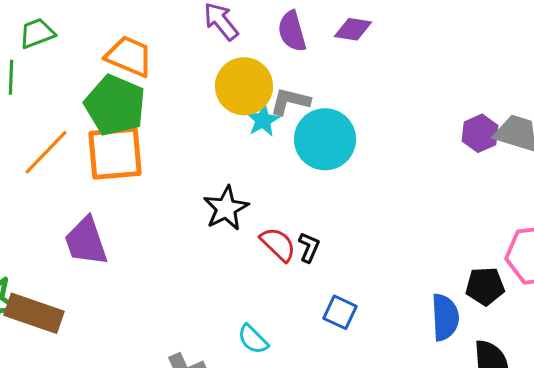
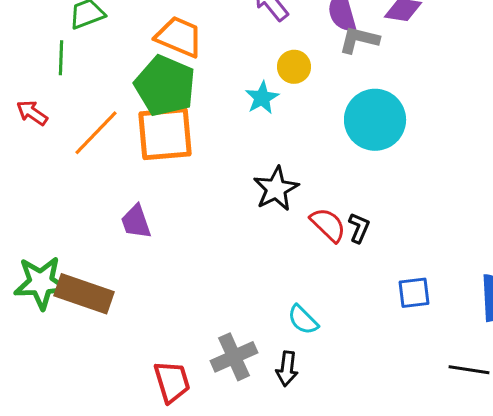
yellow circle: (244, 86) -> (294, 67), size x0.6
gray L-shape: (290, 101) -> (359, 40), moved
cyan star: (263, 120) -> (262, 98), moved
purple trapezoid: (86, 241) -> (136, 222), size x0.7
blue square: (340, 312) -> (414, 293), moved, turned -32

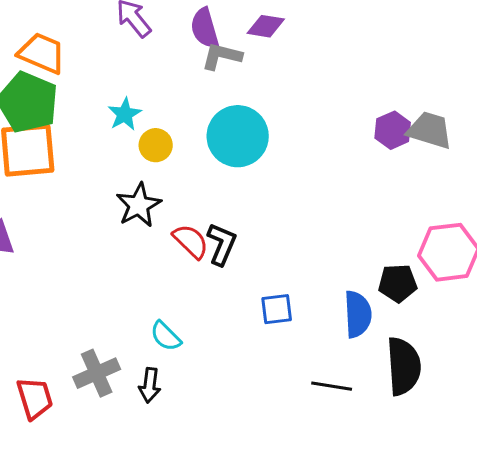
yellow circle: (294, 67) -> (156, 145), moved
black L-shape: (359, 228) -> (222, 244), size x1.4

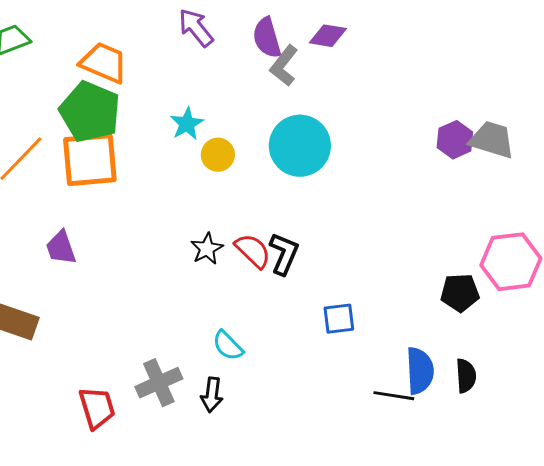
gray L-shape: (222, 56) -> (284, 66), turned -66
black star: (139, 205) -> (207, 249), moved, size x0.7
blue semicircle: (358, 314) -> (420, 371), moved
black semicircle: (404, 366) -> (466, 376), size x0.6

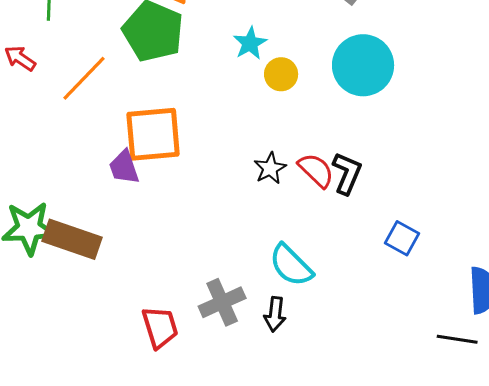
orange square: (90, 160) -> (153, 134), moved
blue square: (339, 319) -> (402, 238), turned 36
cyan semicircle: (228, 346) -> (291, 265), size x1.4
black line: (394, 396) -> (457, 339), moved

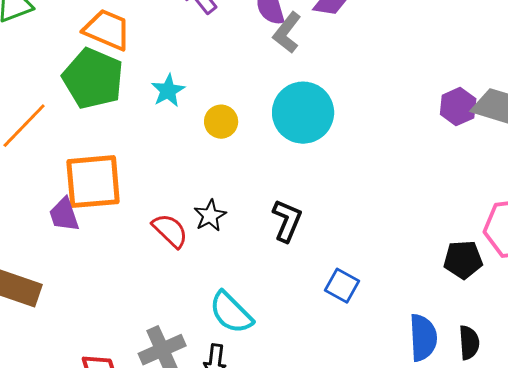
cyan star: (250, 43) -> (168, 91), moved
red semicircle: (316, 170) -> (170, 231), moved

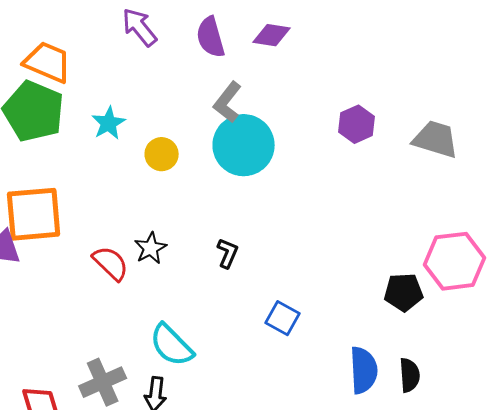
gray L-shape: (287, 33) -> (228, 102), moved
purple hexagon: (458, 107) -> (357, 124), moved
black L-shape: (287, 221) -> (228, 253), size x0.7

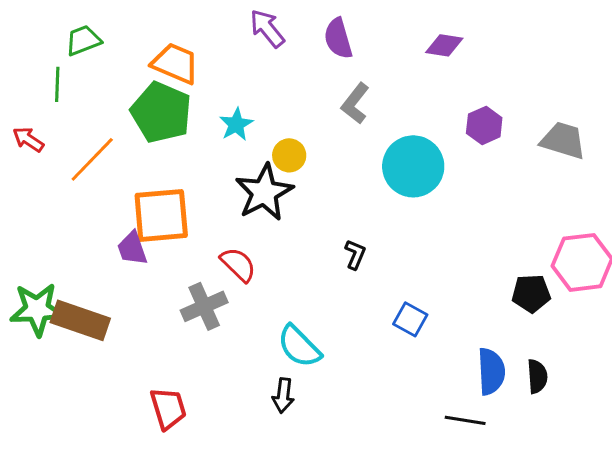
purple diamond: (272, 35) -> (444, 45), moved
cyan circle: (244, 145) -> (413, 166), moved
black star: (151, 248) -> (264, 192), moved, size x1.8
gray cross: (103, 382) -> (204, 306), moved

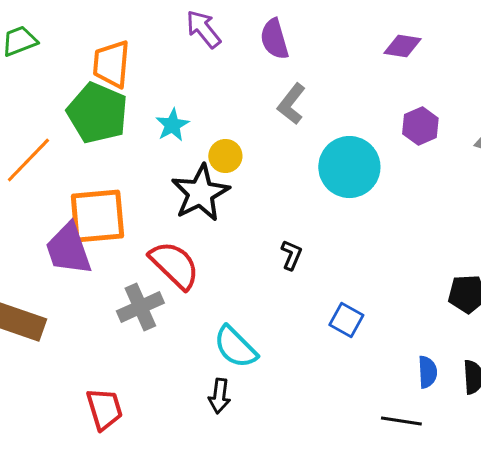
purple diamond: (444, 45) -> (402, 46), moved
orange trapezoid: (175, 63) -> (111, 64), turned -108
purple trapezoid: (132, 248) -> (68, 249), size x1.5
red semicircle: (238, 264) -> (174, 265), size x1.4
blue semicircle: (491, 371) -> (427, 372), size x0.7

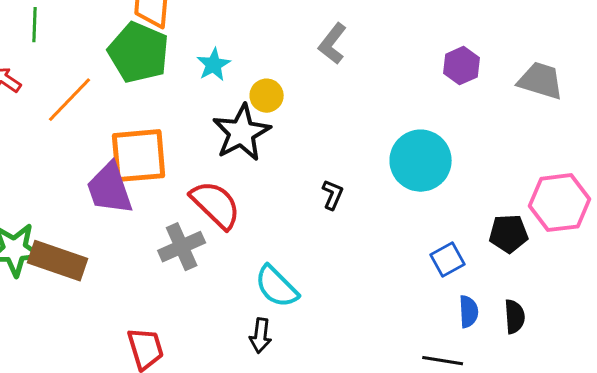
cyan circle: (349, 167) -> (421, 161), moved
blue square: (346, 320) -> (448, 260), moved, turned 32

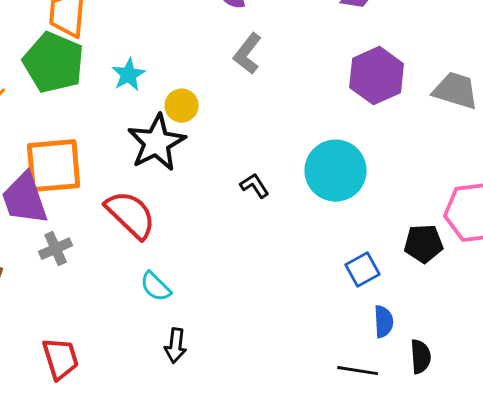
purple hexagon: (462, 66) -> (377, 76), size x1.5
black L-shape: (333, 195) -> (255, 186), moved, turned -56
gray cross: (182, 247) -> (56, 249), moved, size x0.7
cyan semicircle: (277, 287) -> (156, 287), moved, size x0.7
black semicircle: (515, 317) -> (421, 357), moved

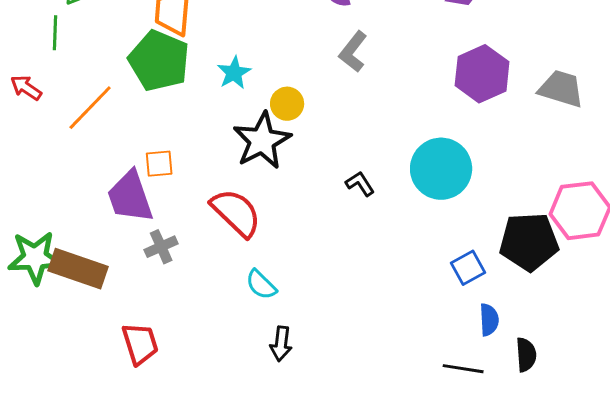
orange square: (54, 166) -> (159, 164), size x0.5
black pentagon: (424, 244) -> (529, 242), size x1.5
red trapezoid: (61, 359) -> (140, 344), moved

